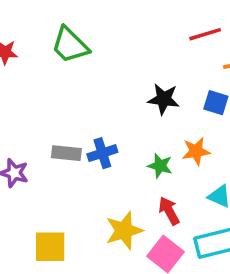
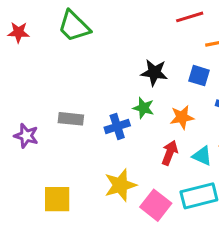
blue cross: (102, 153) -> (117, 126), moved
green star: (160, 166) -> (143, 108), moved
red arrow: (169, 211) -> (170, 153), moved, turned 50

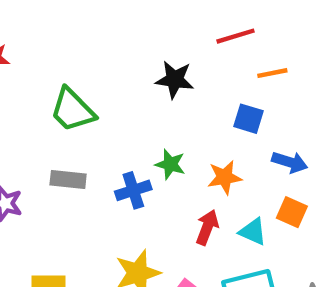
green trapezoid: (74, 26) -> (72, 110), moved
black star: (154, 72) -> (175, 80), moved

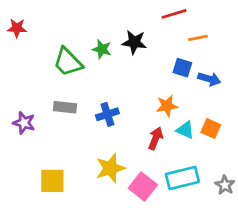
blue arrow: (290, 162) -> (209, 79), moved
green star: (170, 164) -> (102, 49), moved
cyan triangle: (253, 232) -> (185, 130), moved

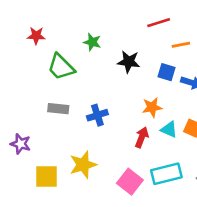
red star: (17, 28) -> (36, 36), moved
black star: (134, 42) -> (129, 62), moved
green star: (102, 49) -> (92, 42), moved
purple star: (24, 123) -> (21, 144), moved
yellow star: (110, 168) -> (83, 165), moved

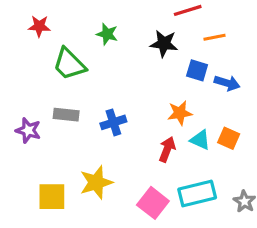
black star: (129, 62) -> (164, 44), moved
purple star: (21, 144) -> (28, 130), moved

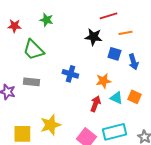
green star: (107, 34) -> (46, 20), moved
blue arrow: (227, 83) -> (133, 62), turned 56
blue cross: (113, 122) -> (70, 74), moved, turned 35

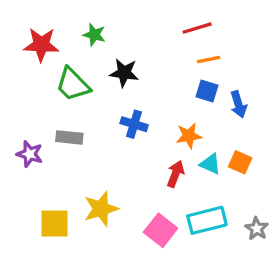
red star: (14, 26) -> (41, 45), size x1.5
orange line: (125, 33) -> (209, 60), moved
black star: (93, 37) -> (124, 73), moved

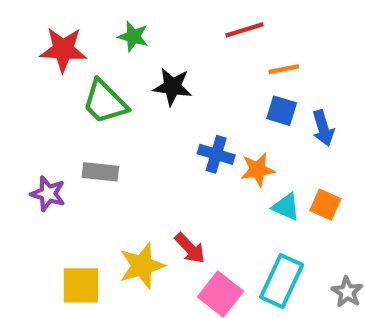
red line: (197, 28) -> (245, 30), moved
blue cross: (134, 124) -> (216, 154), moved
red arrow: (175, 174) -> (190, 248), moved, turned 115
cyan rectangle: (207, 220) -> (282, 281), turned -51

